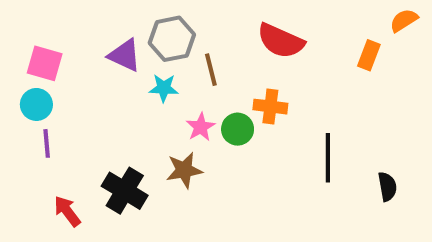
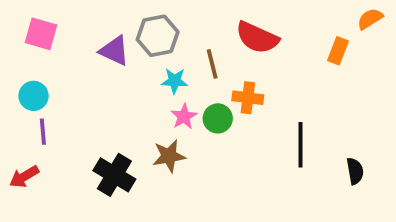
pink square: (45, 63) -> (41, 34), moved
brown line: (211, 70) -> (212, 64), moved
cyan star: (164, 88) -> (175, 81), moved
red arrow: (67, 211) -> (24, 177), moved, turned -84

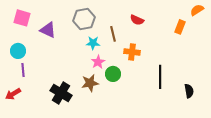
red semicircle: (257, 38) -> (137, 20), size x0.6
purple triangle: (114, 51) -> (48, 30), moved
green circle: (218, 118) -> (113, 74), moved

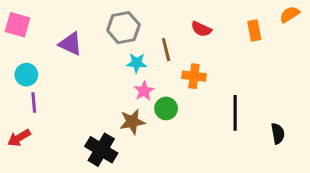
pink square: (22, 18) -> (18, 25), moved
orange rectangle: (180, 27) -> (254, 31), moved, turned -32
black cross: (61, 93) -> (101, 150), moved

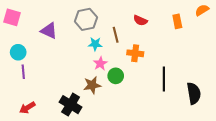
black semicircle: (278, 133) -> (194, 93), size x1.5
red arrow: (19, 138) -> (27, 108), moved

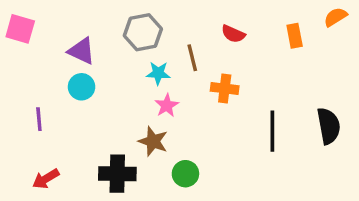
cyan circle: (18, 52) -> (82, 87), moved
green circle: (116, 76) -> (185, 174), moved
brown star: (92, 85) -> (153, 141), turned 30
black semicircle: (194, 93) -> (329, 126), moved
black cross: (71, 105) -> (117, 174), turned -30

